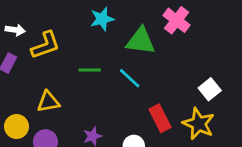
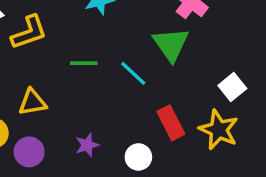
green triangle: (141, 41) -> (171, 44), moved, turned 48

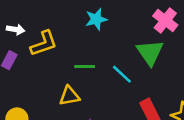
yellow triangle: (33, 102) -> (69, 96), moved

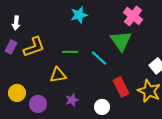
white arrow: (16, 29) -> (16, 23), turned 88
yellow L-shape: (44, 43) -> (34, 47), moved

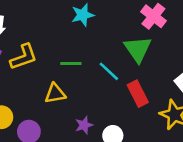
red rectangle: (121, 87) -> (138, 94), moved
purple star: (72, 100) -> (84, 125), moved

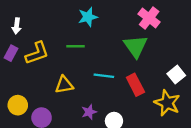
green line: (71, 63) -> (75, 46), moved
cyan line: (109, 71) -> (104, 76), moved, turned -36

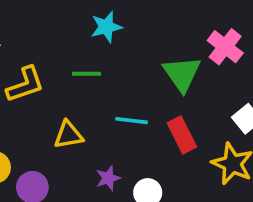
pink cross: (149, 18) -> (225, 47), moved

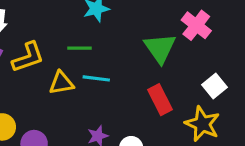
cyan line: (131, 121) -> (96, 78), moved
yellow triangle: (68, 135) -> (61, 83), moved

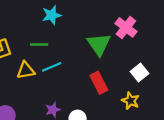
cyan line: (96, 78) -> (52, 67), turned -30
yellow star: (202, 124) -> (130, 101), size x0.7

